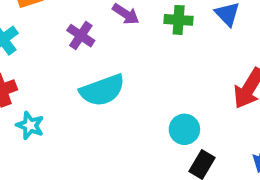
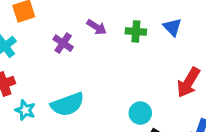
cyan semicircle: (102, 90) -> (67, 104), moved

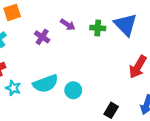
blue triangle: (172, 27) -> (126, 25), size x1.6
cyan circle: (140, 113) -> (73, 90), moved

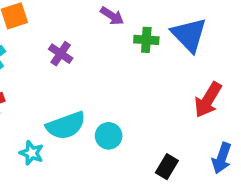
purple arrow: (68, 25) -> (112, 16), moved
cyan star: (13, 88) -> (32, 153), moved

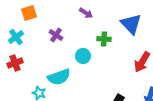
green cross: (146, 40) -> (104, 39), moved
cyan circle: (109, 136) -> (83, 56), moved

